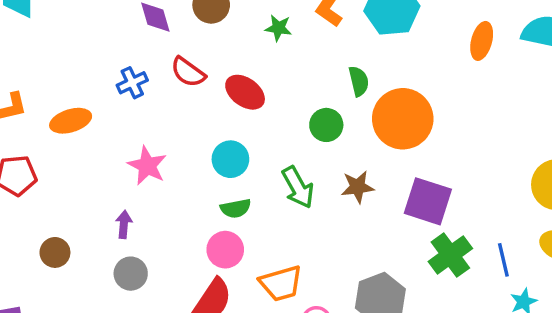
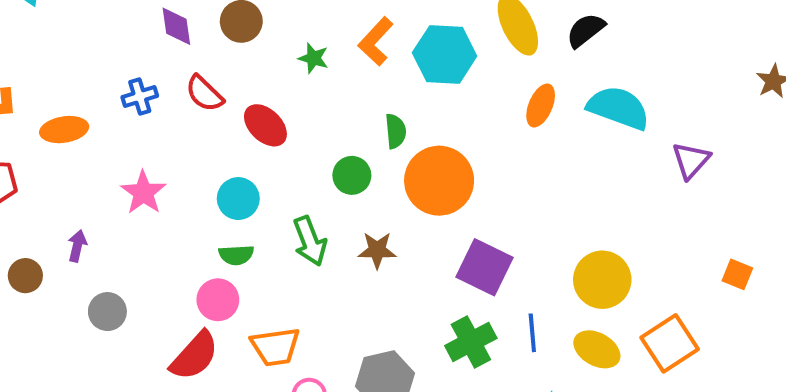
purple square: (428, 201) -> (485, 267), moved
purple arrow: (124, 224) -> (77, 246), moved
blue line: (503, 260) -> (532, 333), moved

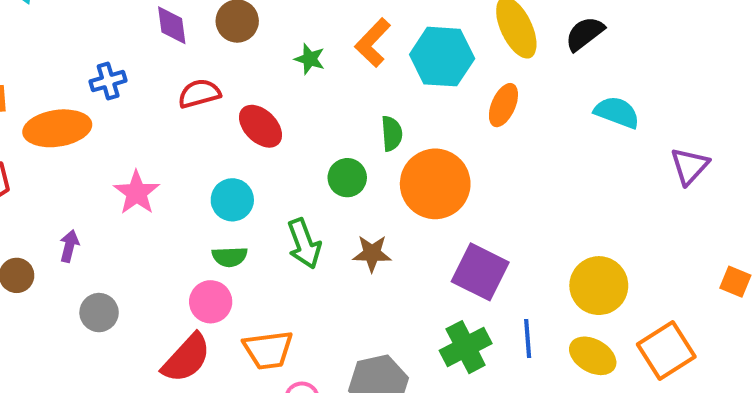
red semicircle: (204, 94) -> (199, 94), turned 120
blue cross: (140, 97) -> (108, 81), moved
orange ellipse: (541, 105) -> (503, 105), moved
cyan semicircle: (618, 108) -> (617, 112), size x0.7
orange ellipse: (64, 130) -> (57, 128), size x1.4

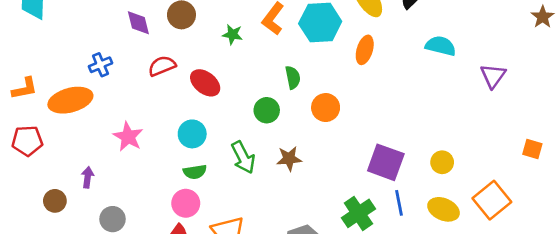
orange circle: (435, 184) -> (326, 108), size x0.6
purple square: (480, 272) -> (386, 162), moved
yellow circle: (599, 286) -> (442, 162), size x0.6

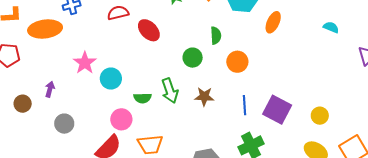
cyan semicircle: (441, 46) -> (331, 27), size x0.7
cyan circle: (192, 134) -> (111, 79), moved
green semicircle: (195, 172) -> (142, 98), moved
blue line: (399, 203) -> (244, 105), moved

